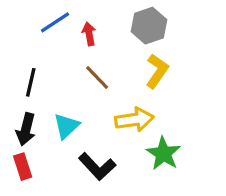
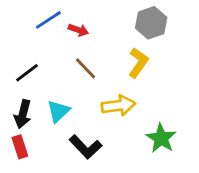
gray hexagon: (149, 26) -> (151, 23), moved
red arrow: (89, 34) -> (78, 30), turned 120
black line: (31, 82) -> (27, 73), turned 40
green star: (164, 154) -> (161, 138), moved

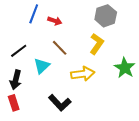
blue line: (48, 20) -> (34, 14), turned -36
cyan triangle: (58, 111) -> (42, 66), moved
green star: (161, 138) -> (125, 68), moved

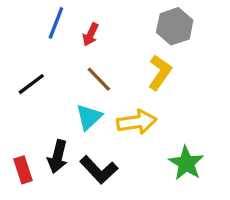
red arrow: (55, 21) -> (91, 35), turned 96
cyan triangle: (42, 66) -> (89, 117), moved
green star: (125, 68) -> (186, 163), moved
black arrow: (16, 80) -> (58, 157), moved

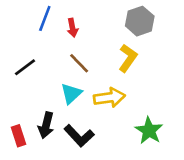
red arrow: (91, 35) -> (72, 28), turned -36

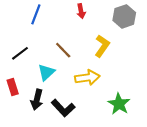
gray hexagon: (140, 21) -> (124, 16), moved
red arrow: (72, 28) -> (81, 11), moved
cyan triangle: (71, 94) -> (46, 72), moved
red rectangle: (18, 136) -> (13, 87), moved

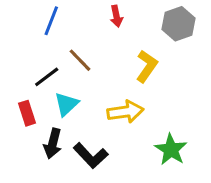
brown line: (63, 50) -> (80, 60), moved
black line: (20, 53) -> (47, 77), moved
red rectangle: (13, 87) -> (27, 113), moved

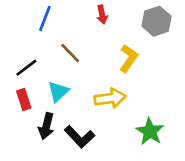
black line: (47, 77) -> (26, 68), moved

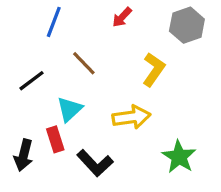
red arrow: (102, 15) -> (122, 17), turned 54
red rectangle: (24, 100) -> (55, 139), moved
black arrow: (46, 126) -> (24, 155), moved

